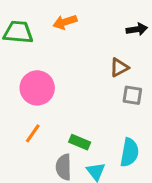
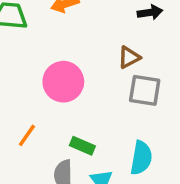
pink circle: (37, 88) -> (63, 82), moved
gray square: (132, 95) -> (145, 90), size x1.4

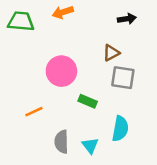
orange line: (27, 135) -> (34, 112), turned 30
green rectangle: (82, 146) -> (88, 101), moved

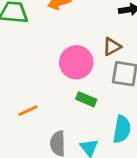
pink circle: (61, 71) -> (76, 62), moved

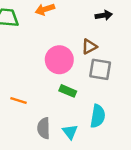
orange line: (28, 111) -> (18, 101), turned 42

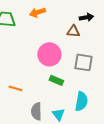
brown triangle: (89, 47) -> (73, 31), moved, turned 32

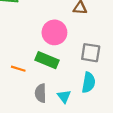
gray square: (83, 62) -> (91, 53), moved
green rectangle: (56, 80) -> (47, 60), moved, size x1.5

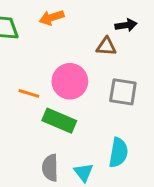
gray square: (91, 53) -> (123, 92), moved
orange line: (18, 69) -> (29, 93), moved

